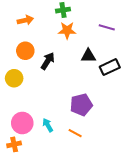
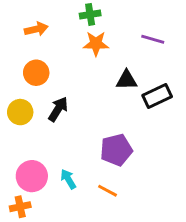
black arrow: (48, 61) -> (58, 109), moved

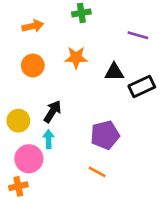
orange star: (96, 44) -> (76, 58), moved
black arrow: (58, 109) -> (52, 111), moved
yellow circle: (20, 112) -> (18, 121), moved
cyan arrow: (68, 179) -> (49, 139), moved, turned 30

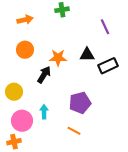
purple line: (138, 35) -> (105, 27), turned 49
orange star: (76, 58) -> (58, 58), moved
black arrow: (52, 111) -> (44, 75), moved
cyan arrow: (49, 139) -> (44, 112), moved

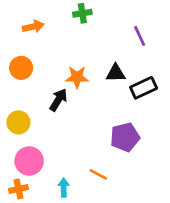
orange circle: (25, 50) -> (21, 68), moved
purple pentagon: (80, 103) -> (125, 137), moved
cyan arrow: (44, 112) -> (64, 188), moved

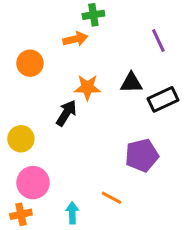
orange arrow: (33, 27) -> (75, 39), moved
orange circle: (21, 68) -> (30, 63), moved

